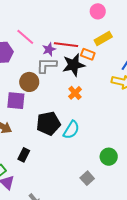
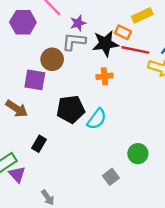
red line: (66, 45) -> (135, 50), moved
orange cross: (75, 93) -> (104, 76), turned 32

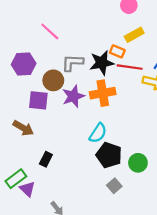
purple hexagon: (23, 22) -> (24, 64), moved
purple star: (78, 23) -> (73, 96), moved, size x1.5
orange cross: (104, 76) -> (103, 93), size x1.6
black pentagon: (71, 109) -> (109, 155), moved, turned 30

